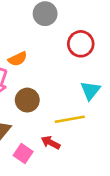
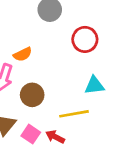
cyan triangle: (90, 90) -> (94, 85), turned 45
pink square: (23, 154) -> (31, 134), moved

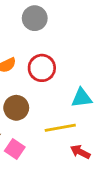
red circle: (85, 39) -> (42, 68), moved
red arrow: (55, 137) -> (80, 152), moved

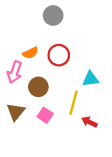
yellow line: (60, 128) -> (74, 103), turned -65
pink square: (15, 149) -> (45, 115), moved

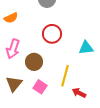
orange semicircle: (30, 53) -> (11, 18), moved
cyan triangle: (91, 79) -> (86, 48), moved

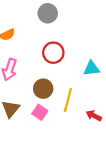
brown circle: (34, 62) -> (43, 89), moved
red arrow: (79, 93) -> (94, 116), moved

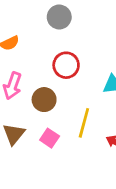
brown circle: (43, 89) -> (44, 100), moved

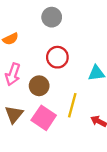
pink square: (50, 138) -> (44, 118), size x1.5

